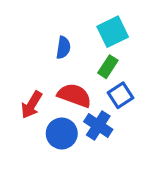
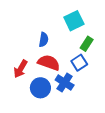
blue semicircle: (63, 48) -> (44, 40), moved
green rectangle: (108, 67) -> (87, 44), moved

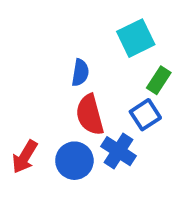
red semicircle: (49, 63) -> (90, 115), turned -125
red arrow: (21, 69) -> (25, 157), moved

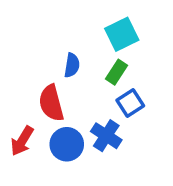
green rectangle: (159, 80) -> (117, 72), moved
red semicircle: (90, 115) -> (51, 103), moved

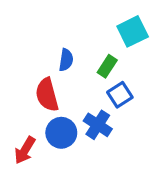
cyan square: (122, 34) -> (133, 31), moved
red arrow: (22, 141) -> (25, 150), moved

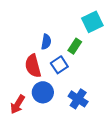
blue square: (120, 95) -> (59, 65), moved
blue cross: (98, 125) -> (78, 99), moved

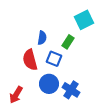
blue square: (59, 65) -> (54, 59), turned -35
blue circle: (43, 92) -> (49, 84), moved

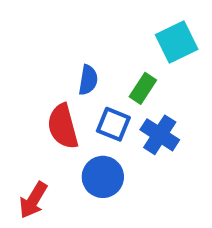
blue cross: (71, 90) -> (160, 135), moved

